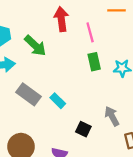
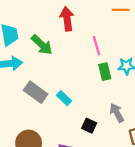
pink line: (90, 32) -> (96, 46), moved
green rectangle: (94, 62) -> (105, 72), moved

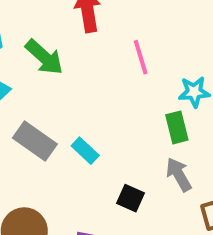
green rectangle: (105, 72) -> (177, 127), moved

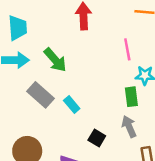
green arrow: (44, 57) -> (55, 60), moved
pink line: (141, 57) -> (127, 49), moved

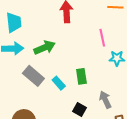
green arrow: (55, 60) -> (45, 48), turned -70
green rectangle: (131, 97) -> (81, 76), moved

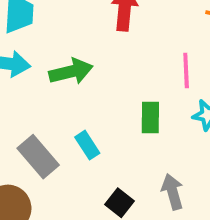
gray rectangle: (33, 76) -> (38, 157), moved
green rectangle: (81, 76) -> (150, 117), moved

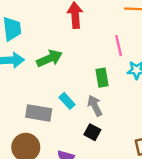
gray rectangle: (38, 157) -> (39, 113), turned -30
gray arrow: (173, 192) -> (95, 106), moved

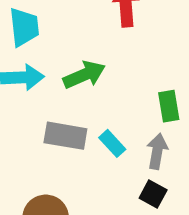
gray arrow: (95, 106) -> (157, 151), turned 35
gray rectangle: (39, 113) -> (65, 136), moved

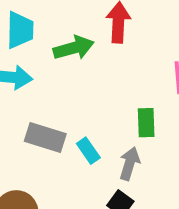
green arrow: (84, 75) -> (74, 48), moved

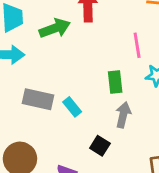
gray arrow: (129, 164) -> (123, 115), moved

